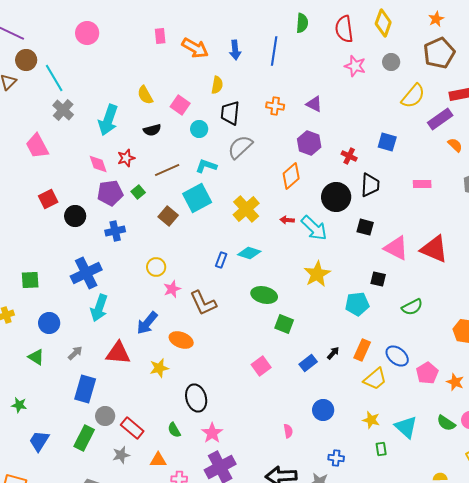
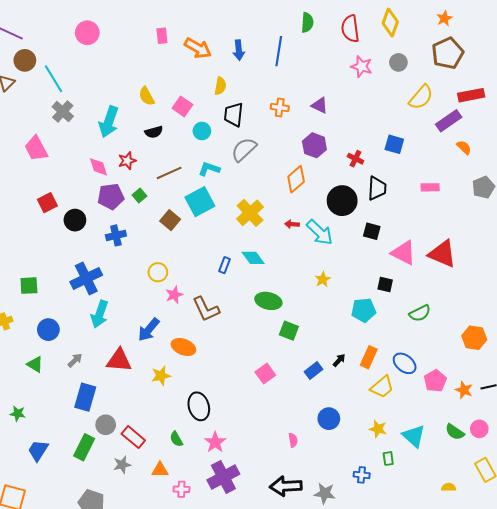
cyan diamond: (249, 253) -> (253, 258), turned 35
yellow star: (317, 274) -> (323, 279), size x0.6
blue cross: (336, 458) -> (362, 475), moved

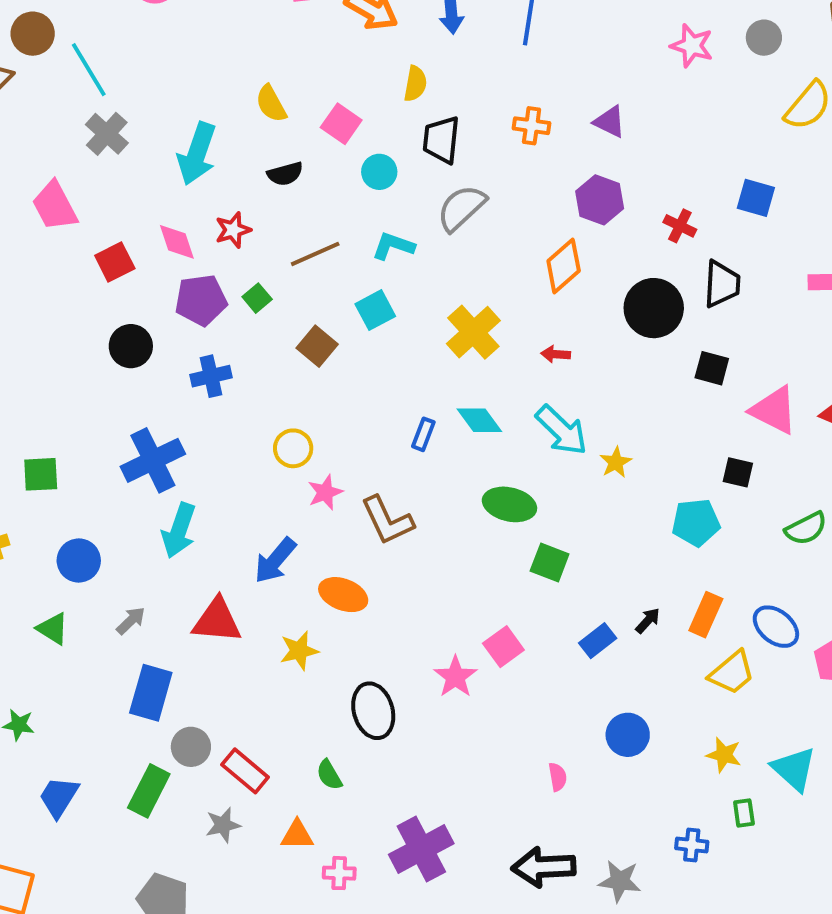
cyan square: (200, 202) -> (375, 310), size x0.7
red square: (47, 203) -> (115, 262), moved
cyan arrow: (320, 232) -> (562, 430), moved
pink star: (215, 442) -> (455, 677), moved

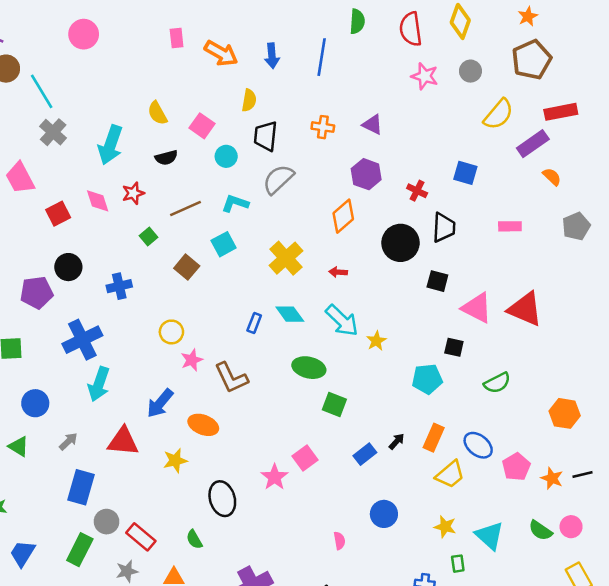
purple pentagon: (201, 300) -> (37, 293), moved

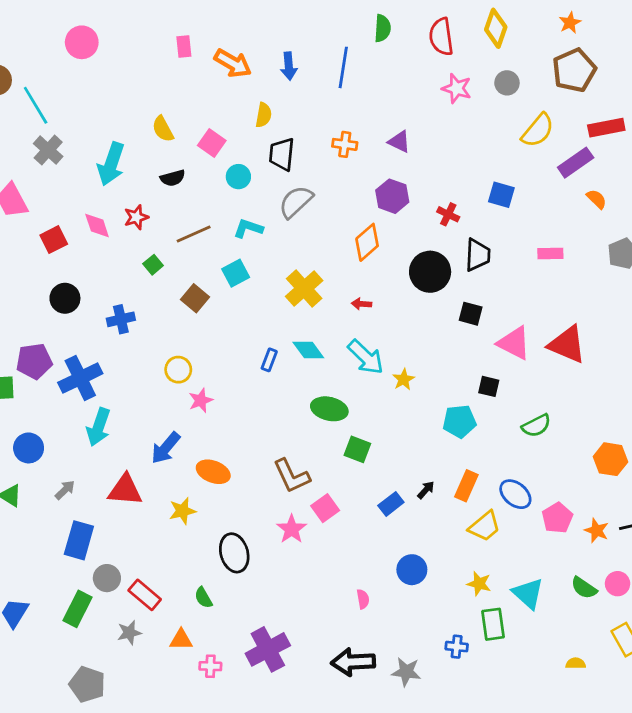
purple pentagon: (37, 293) -> (34, 361), moved
brown L-shape: (231, 378) -> (292, 476), moved
green rectangle: (458, 564) -> (493, 624), size x1.6

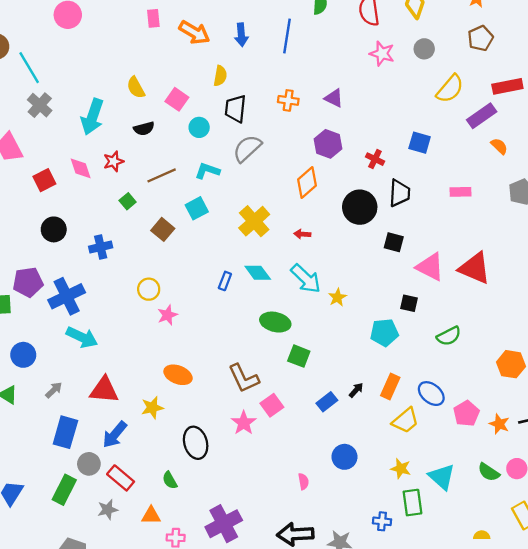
brown pentagon: (574, 70) -> (480, 38), size x0.7
cyan arrow: (99, 427) -> (82, 337), turned -84
blue arrow: (166, 448) -> (115, 435), moved

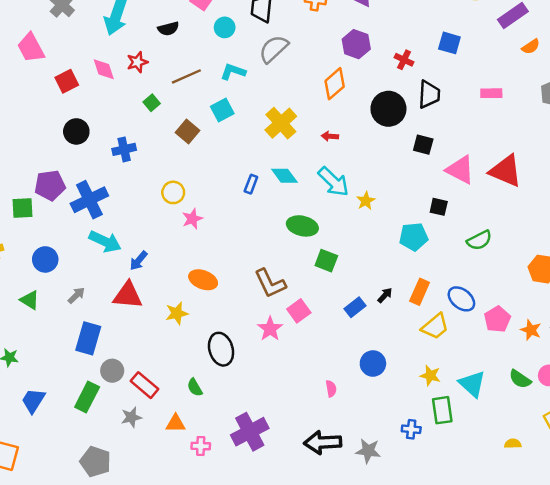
orange semicircle: (499, 146) -> (531, 47), turned 102
blue arrow: (115, 435) -> (139, 261), moved, size x0.7

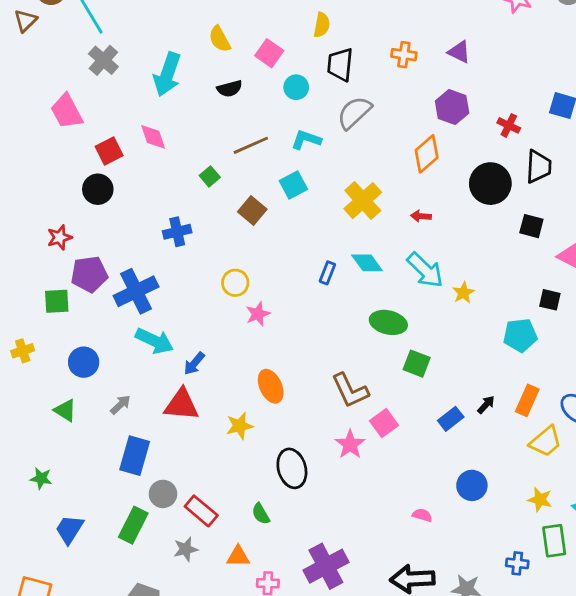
red star: (137, 62) -> (60, 237), moved
black circle: (76, 131) -> (98, 189), moved
orange ellipse: (203, 280) -> (271, 386), turned 44
pink semicircle: (331, 389) -> (422, 515), turned -63

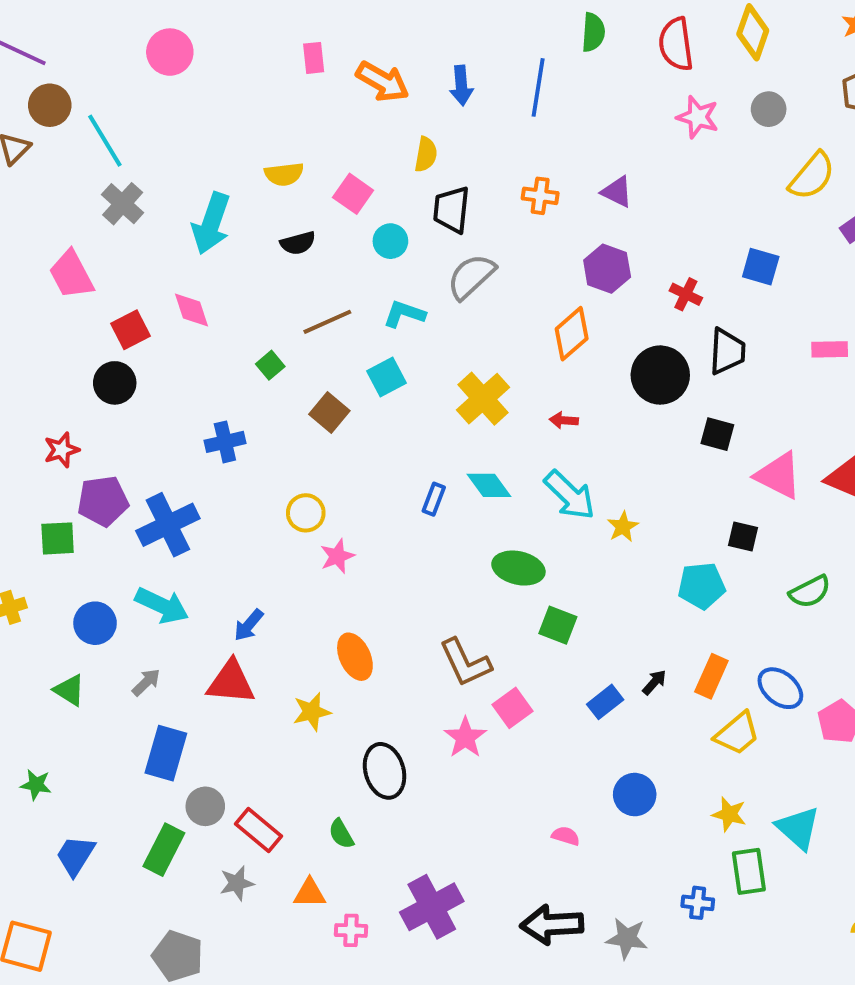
yellow semicircle: (220, 39) -> (284, 174), turned -68
cyan arrow: (154, 341) -> (162, 605), moved

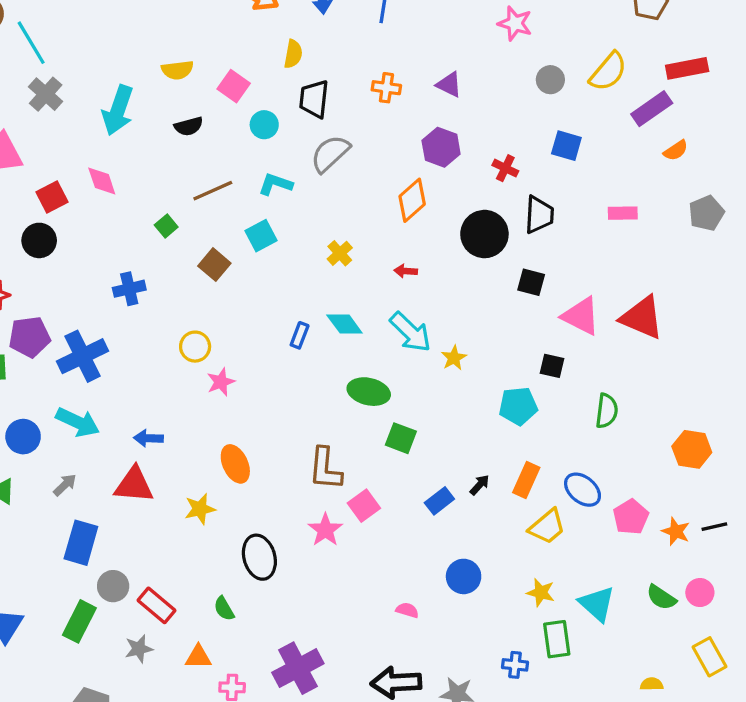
gray circle: (769, 109) -> (550, 80), moved
yellow cross: (483, 399) -> (340, 253), size x0.6
green semicircle: (810, 592) -> (607, 411), turned -56
blue arrow: (249, 625) -> (148, 438), turned 52
brown L-shape: (465, 663) -> (325, 469), turned 30

